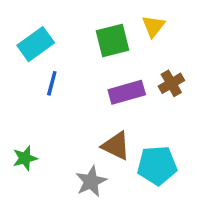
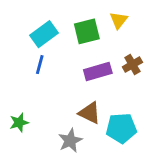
cyan rectangle: (36, 44) -> (44, 34), moved

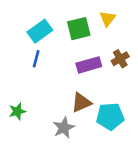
brown triangle: (90, 113) -> (81, 103), turned -50

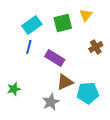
purple rectangle: (89, 65) -> (55, 58), moved, turned 48

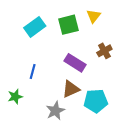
blue line: (29, 47) -> (33, 72), moved
purple rectangle: (55, 58) -> (75, 63), moved

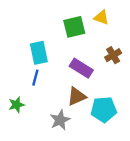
yellow triangle: (94, 16) -> (101, 17), turned -48
cyan rectangle: (35, 27) -> (39, 53), moved, turned -66

